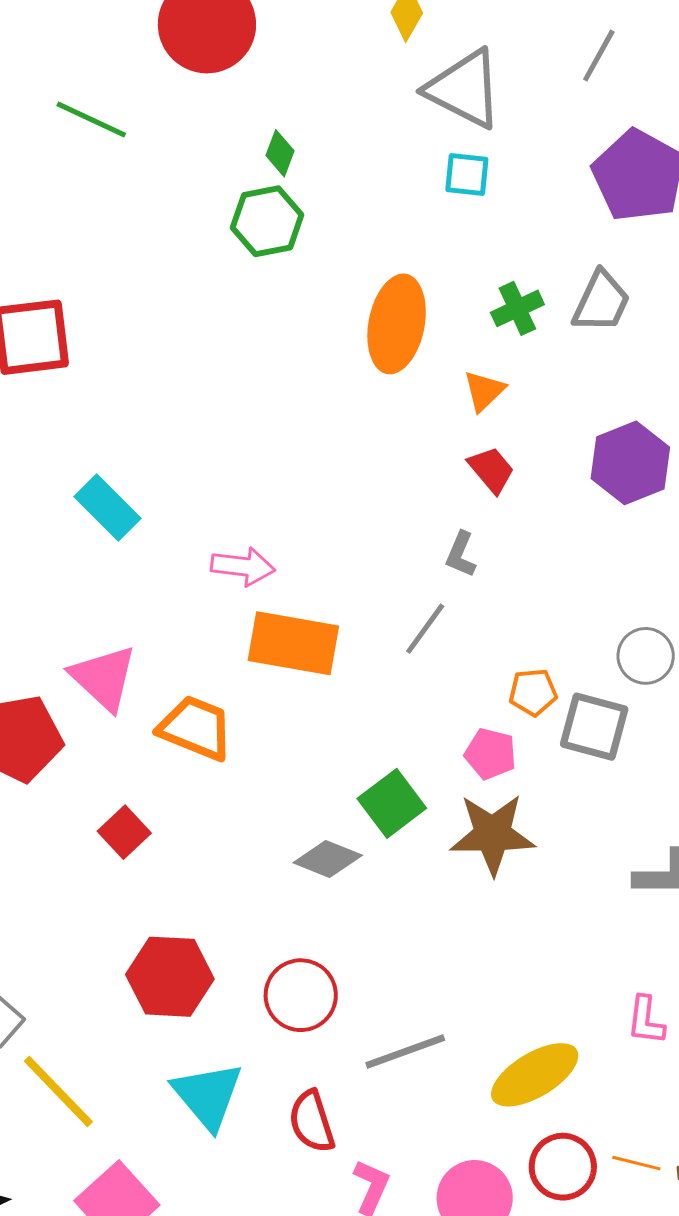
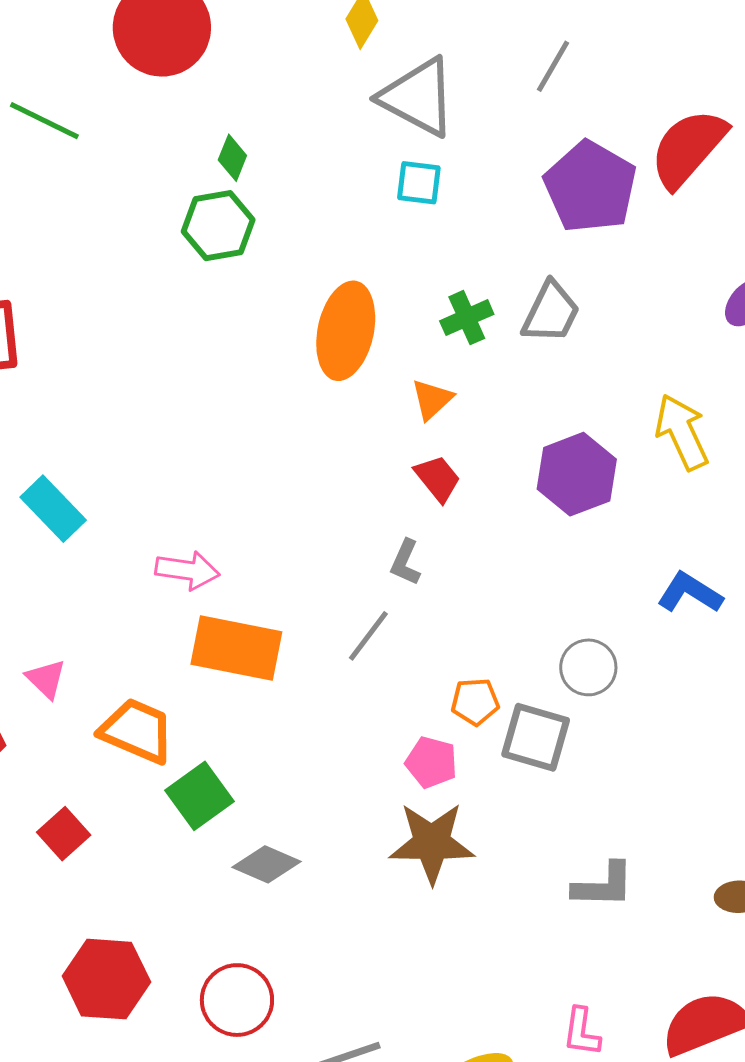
pink triangle: (104, 678) -> (46, 679), size x0.6
green square: (392, 803) -> (199, 796), moved

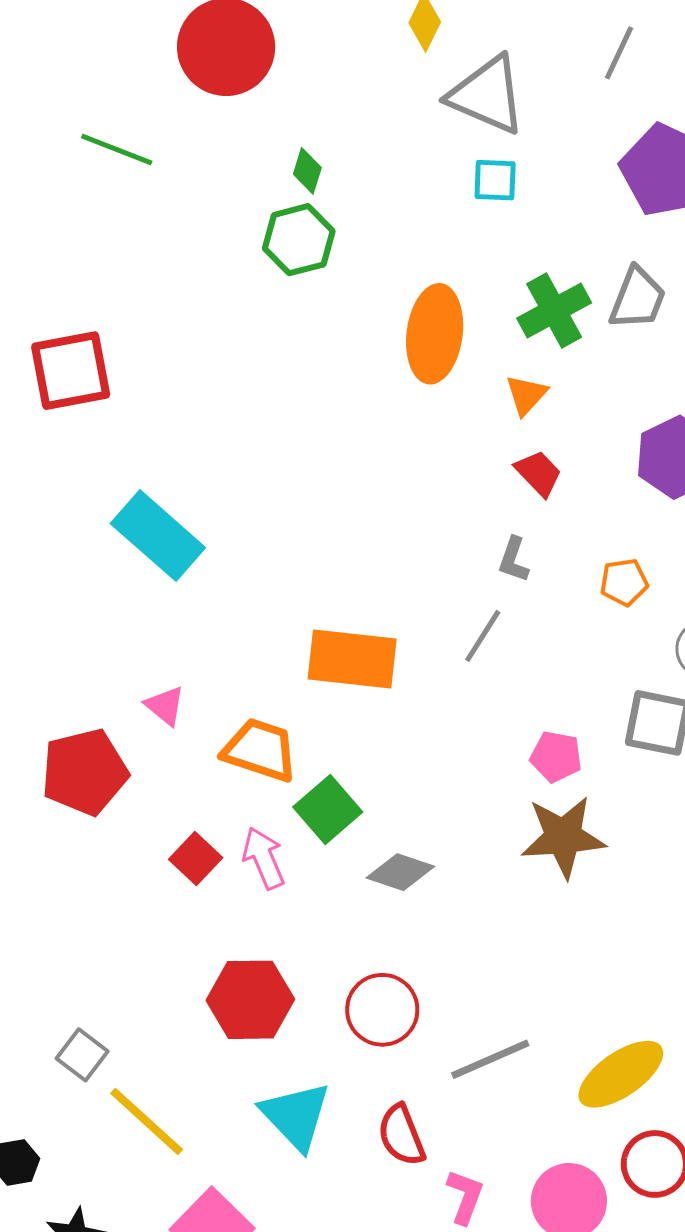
green cross: (467, 318) -> (554, 310), size x1.4
cyan rectangle: (53, 509) -> (158, 536), size x1.4
pink arrow: (187, 570) -> (264, 858), moved, turned -116
orange pentagon: (475, 702) -> (624, 582), moved

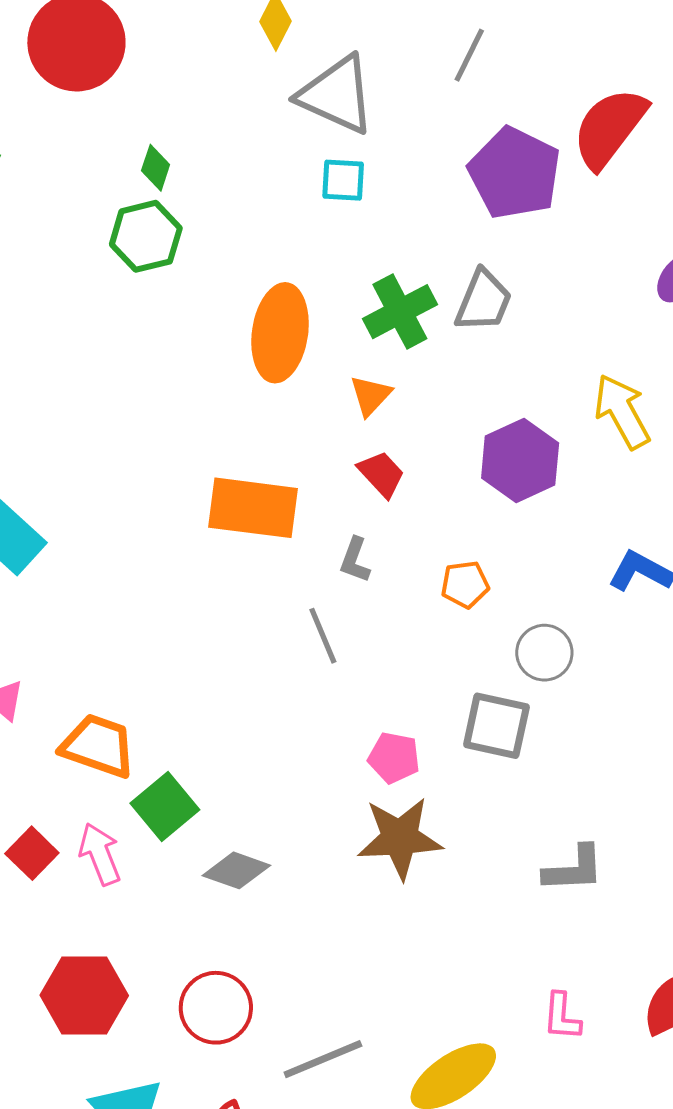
gray line: (483, 636) -> (323, 636), turned -56
orange rectangle: (352, 659) -> (253, 508), moved

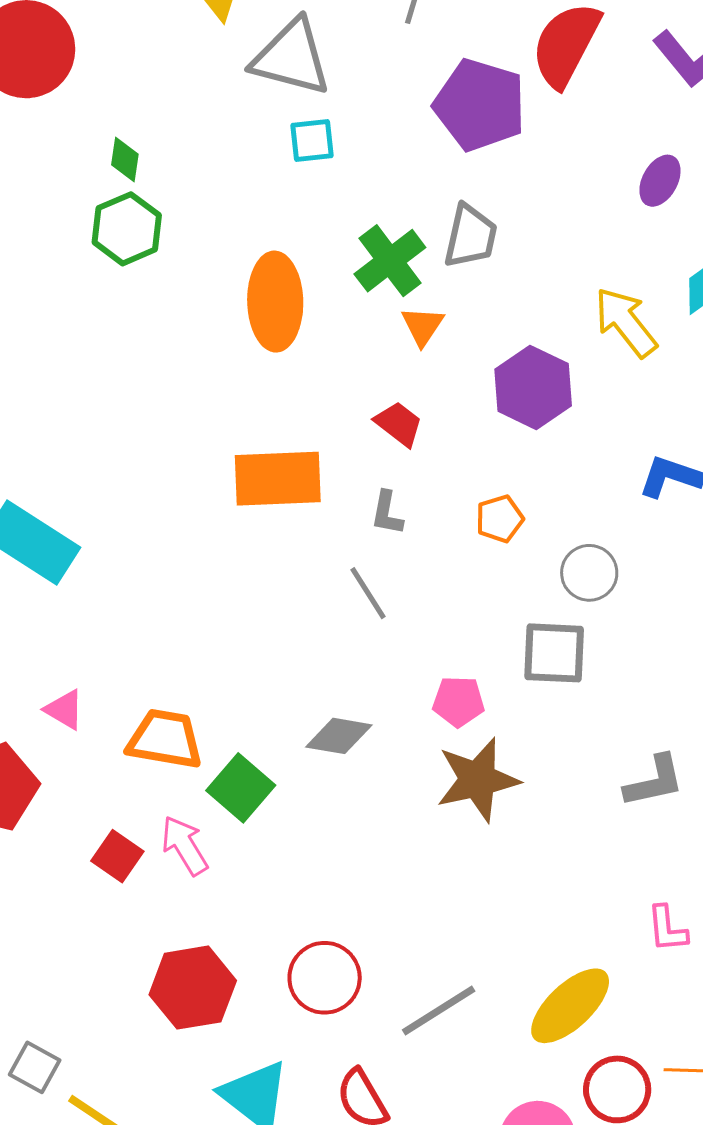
orange triangle: (371, 395) -> (423, 326), moved
gray diamond: (236, 870) -> (339, 736), moved

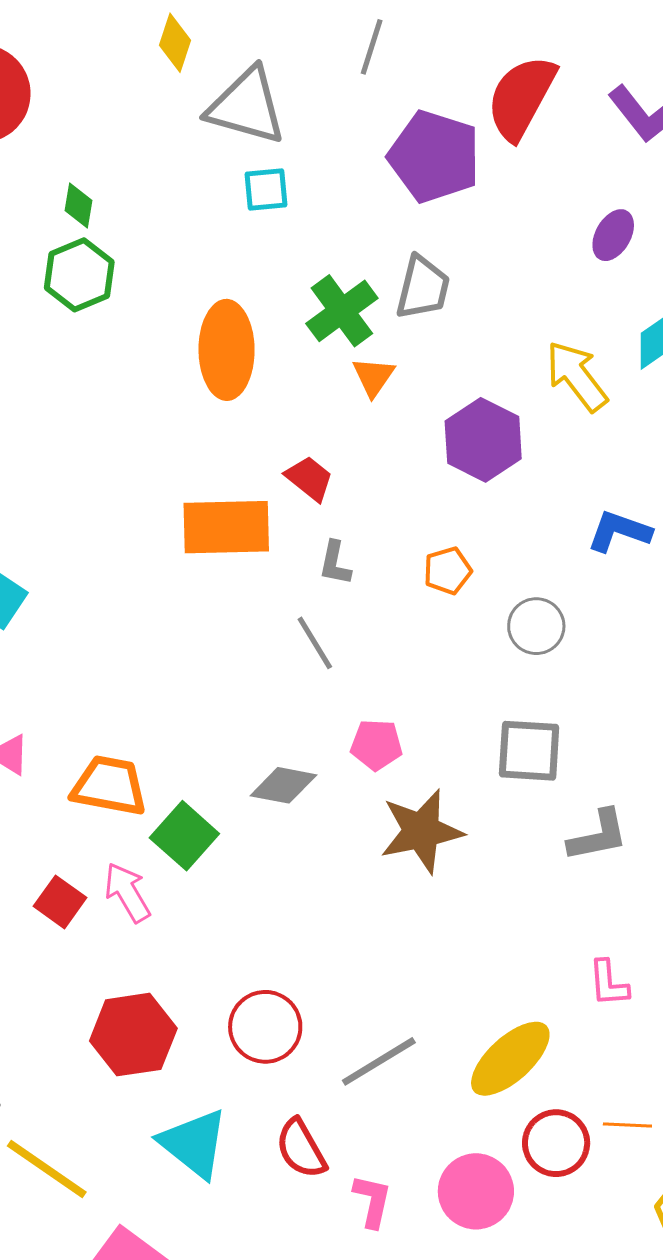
red trapezoid: (399, 424) -> (309, 478), moved
gray square: (554, 653) -> (529, 751), moved
pink pentagon: (459, 701) -> (376, 745), moved

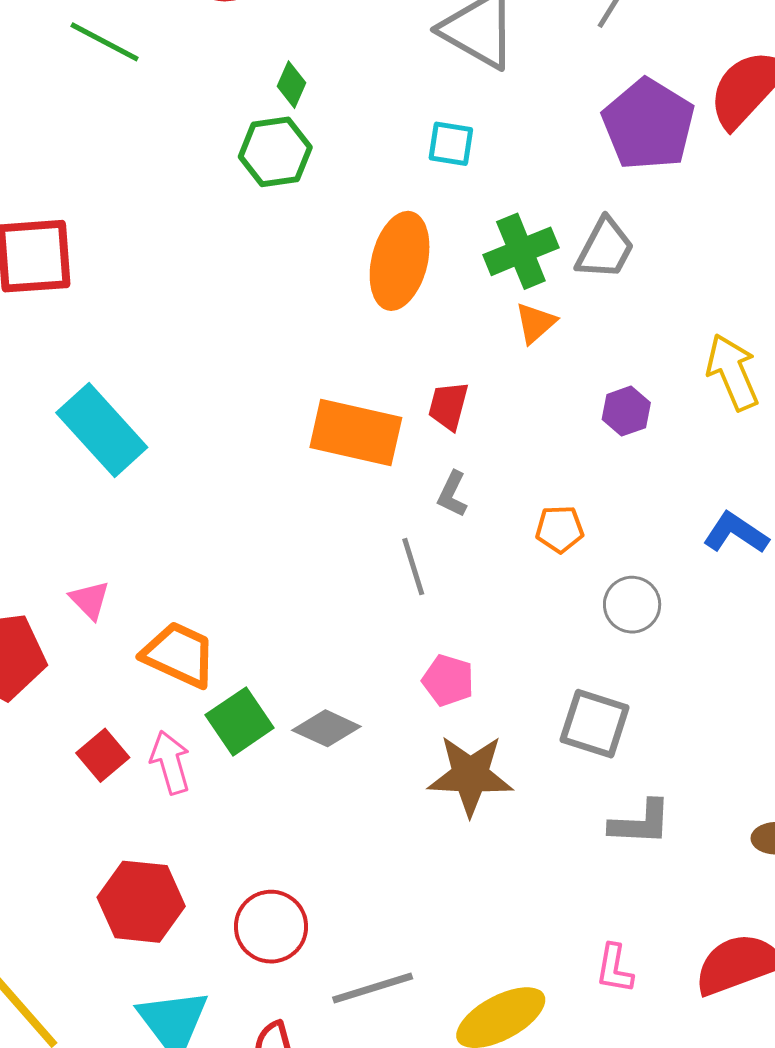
cyan square: (266, 190) -> (451, 144), moved
purple hexagon: (483, 440) -> (626, 411), size x0.6
red trapezoid: (309, 478) -> (448, 406), turned -128
gray diamond: (283, 785) -> (326, 728), moved

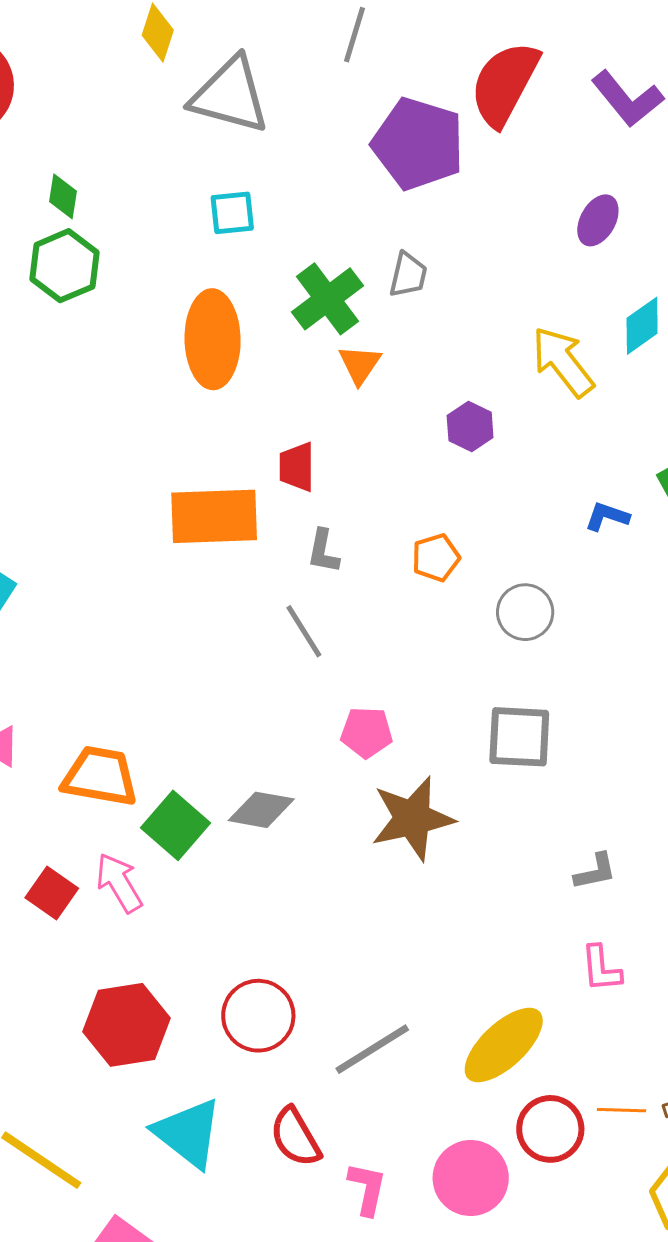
gray trapezoid: (605, 249) -> (408, 275), size x0.7
blue L-shape: (736, 533) -> (607, 516), size x0.7
gray L-shape: (641, 823) -> (595, 872), moved, size x0.7

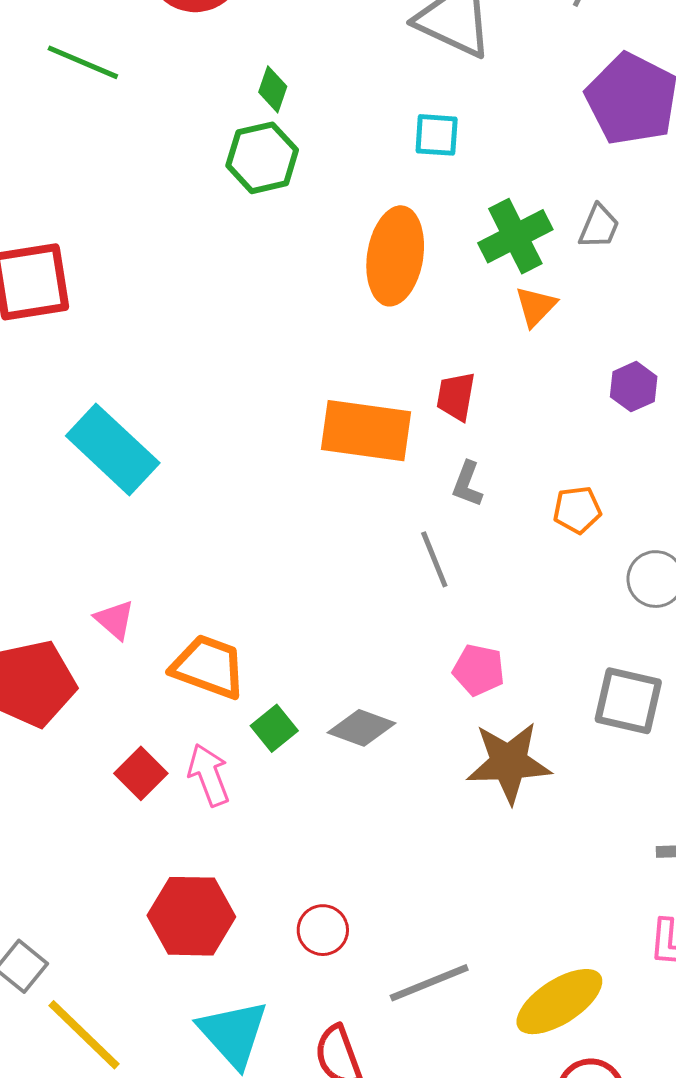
green square: (176, 825) -> (274, 728), size x0.7
red circle: (258, 1016) -> (323, 930), size x0.7

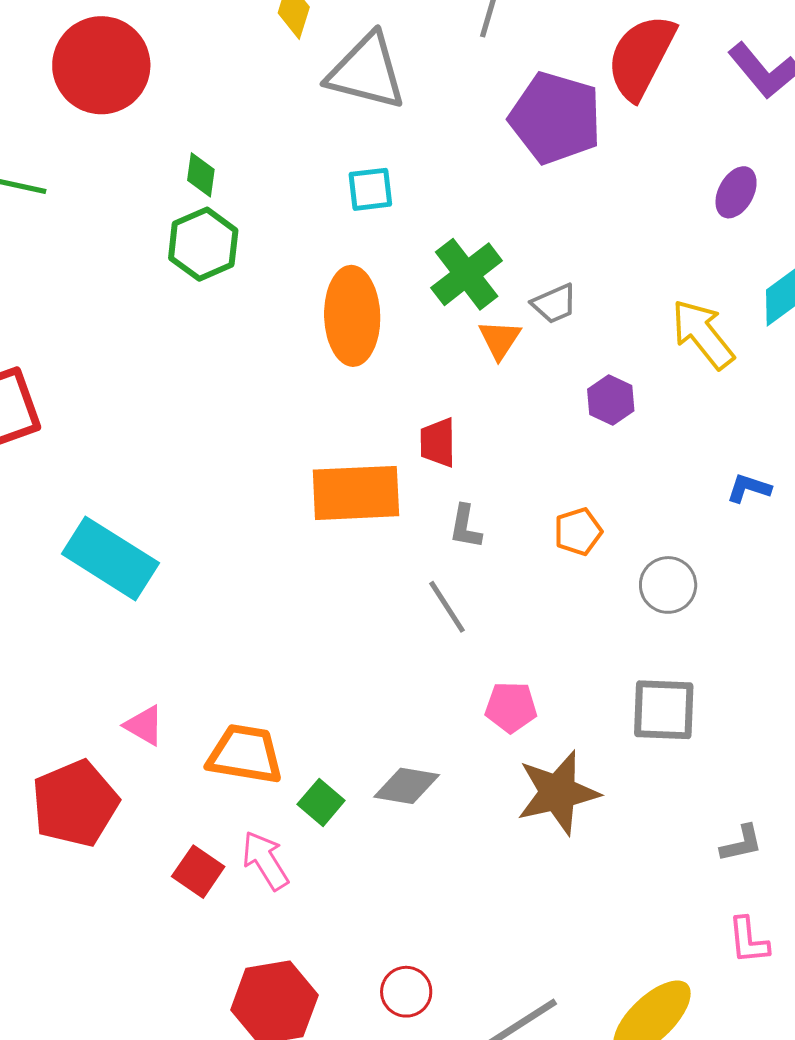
gray trapezoid: (599, 227) -> (554, 304), moved, turned 54

